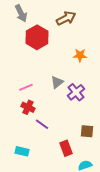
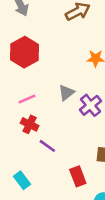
red hexagon: (37, 37) -> (24, 52), moved
cyan rectangle: (22, 151) -> (22, 180), turned 40

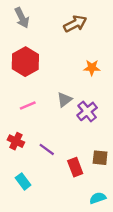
red cross: (30, 124) -> (16, 141), moved
red rectangle: (78, 176) -> (75, 167), moved

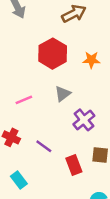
red hexagon: (25, 62) -> (53, 54), moved
purple cross: (87, 111) -> (84, 120), moved

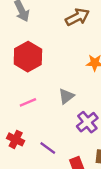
red hexagon: (53, 54) -> (28, 57), moved

